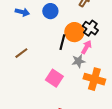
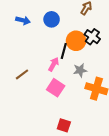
pink arrow: (86, 47) -> (54, 64), moved
brown line: (21, 53) -> (22, 74), moved

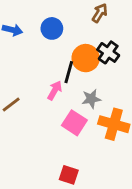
pink square: (56, 88) -> (74, 123), moved

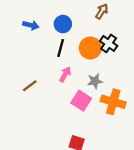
black line: (69, 72) -> (61, 48), moved

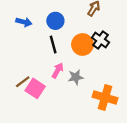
black line: (61, 48) -> (53, 44), turned -30
gray star: (95, 81) -> (76, 77), moved
pink square: (81, 101) -> (35, 88), moved

